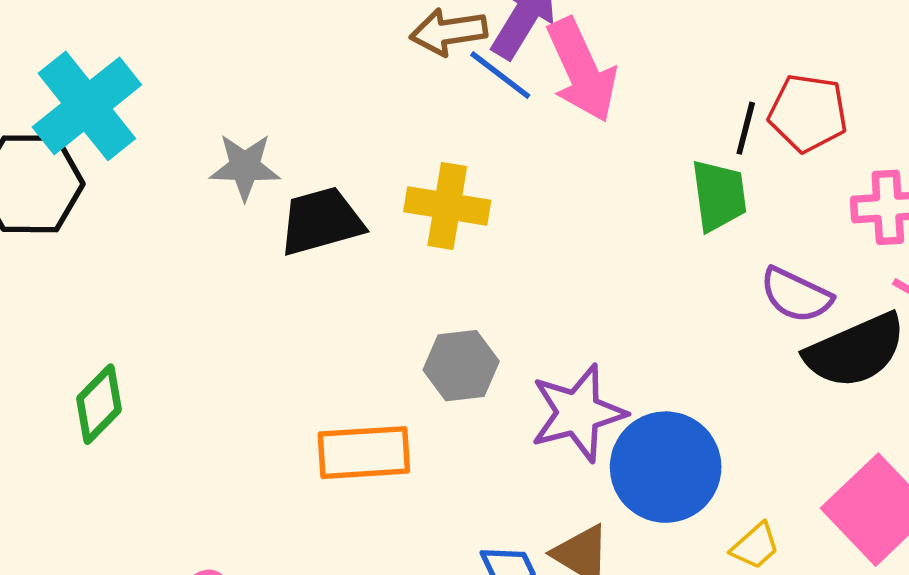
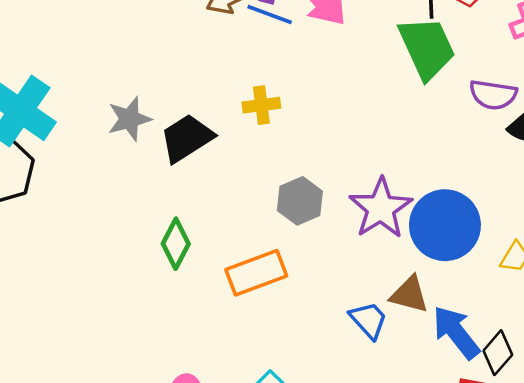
green trapezoid: (719, 195) -> (427, 48), size x1.4
yellow cross: (447, 206) -> (261, 105), size x0.7
green diamond: (99, 404) -> (176, 244), moved

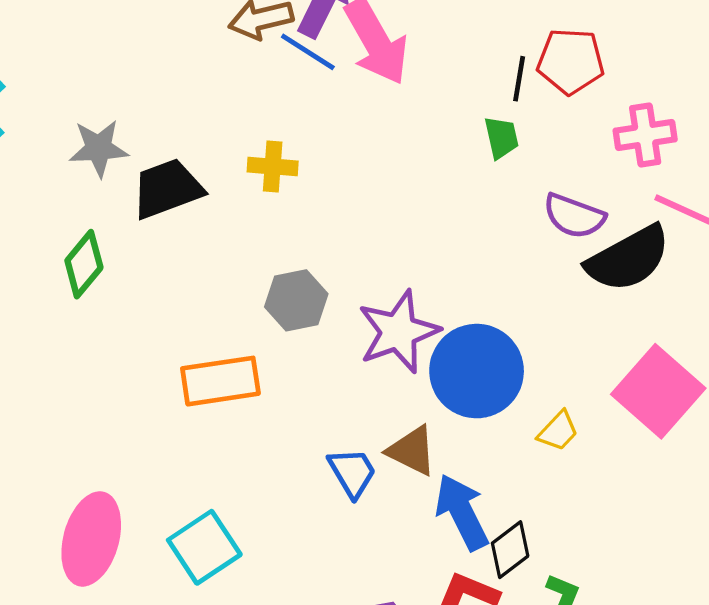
green trapezoid: (427, 48) -> (501, 138), size x0.5
green diamond: (176, 244) -> (84, 264), moved

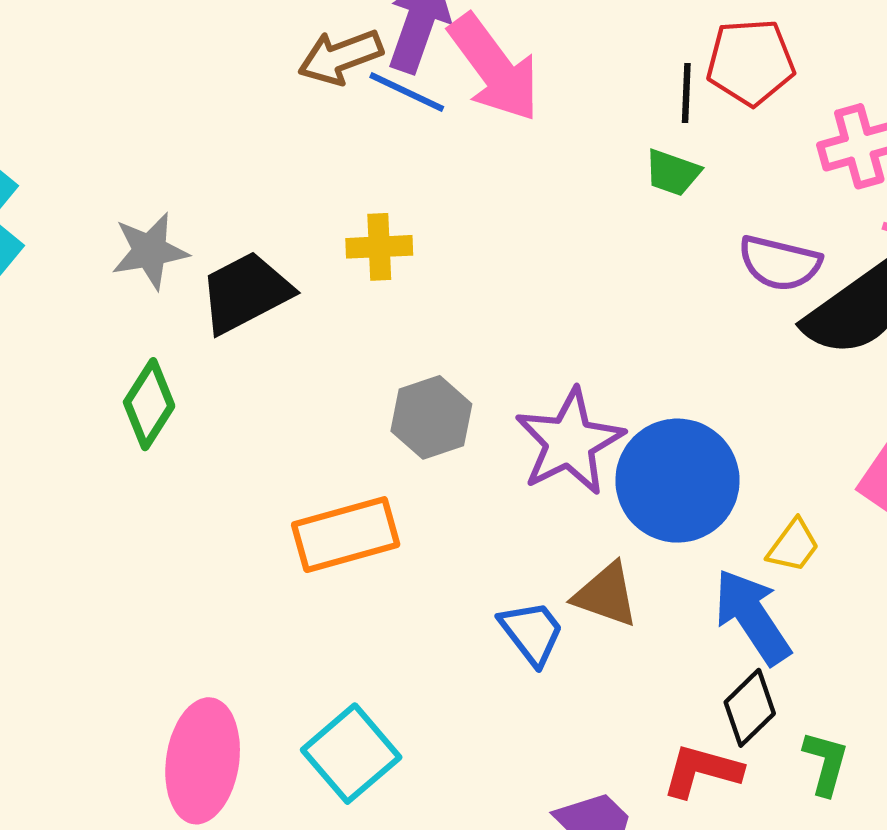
green trapezoid: (501, 138) -> (673, 173), turned 129
blue arrow: (462, 512) -> (752, 617), moved

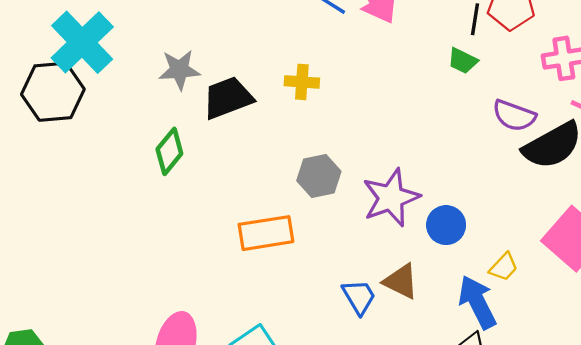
blue circle: (677, 481) -> (446, 225), size x0.6

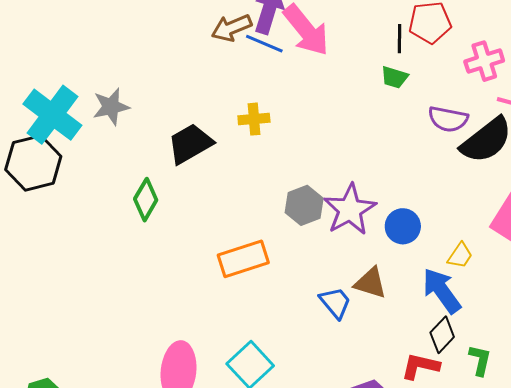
gray star: (179, 70) -> (111, 107), moved
gray hexagon: (319, 176) -> (304, 205), moved

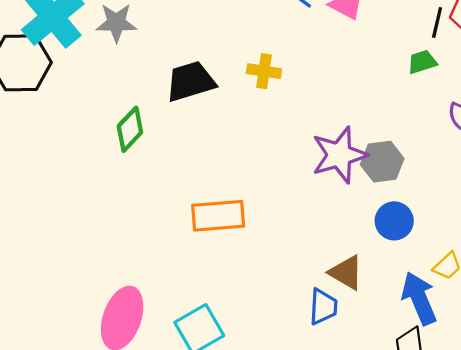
green trapezoid: (394, 77) -> (422, 62), turned 132
gray hexagon: (304, 205) -> (382, 162), moved
purple star: (350, 210) -> (339, 155), moved
blue trapezoid: (335, 303) -> (323, 307), moved, turned 30

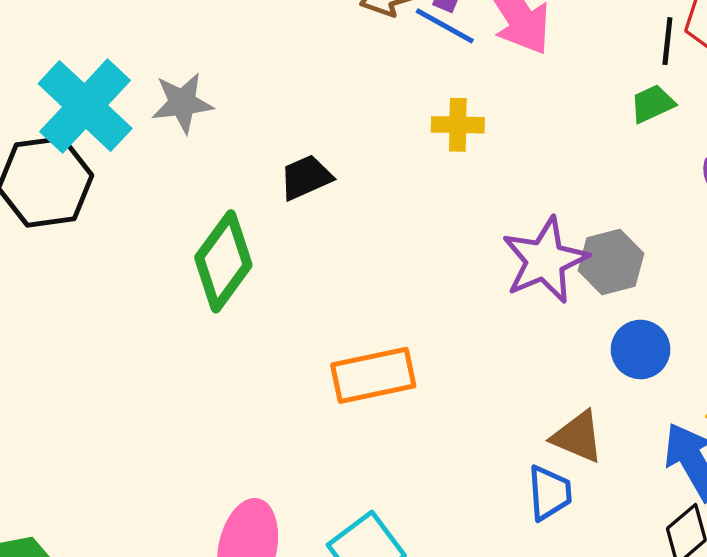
yellow cross: (264, 71) -> (458, 125), moved
black trapezoid: (191, 81) -> (306, 177), size x0.7
green diamond: (130, 129) -> (223, 261), size x1.4

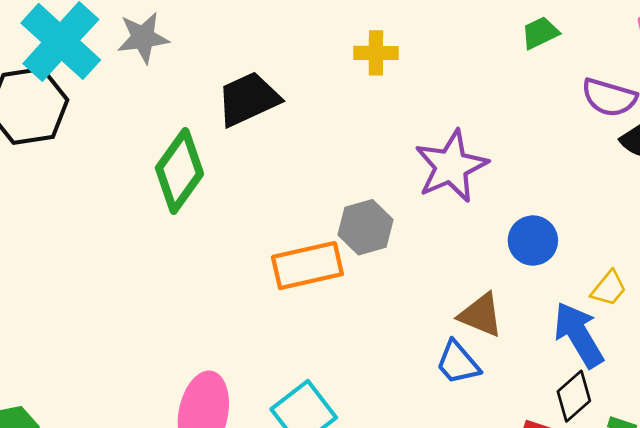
black trapezoid: (306, 177) -> (248, 99), size x1.4
gray hexagon: (611, 262) -> (366, 227), moved
blue trapezoid: (550, 493) -> (458, 363), turned 144

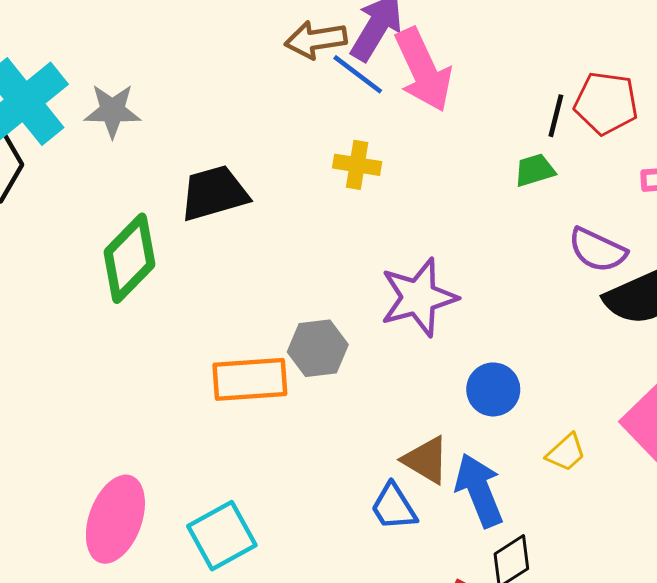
blue arrow: (579, 335) -> (479, 490), moved

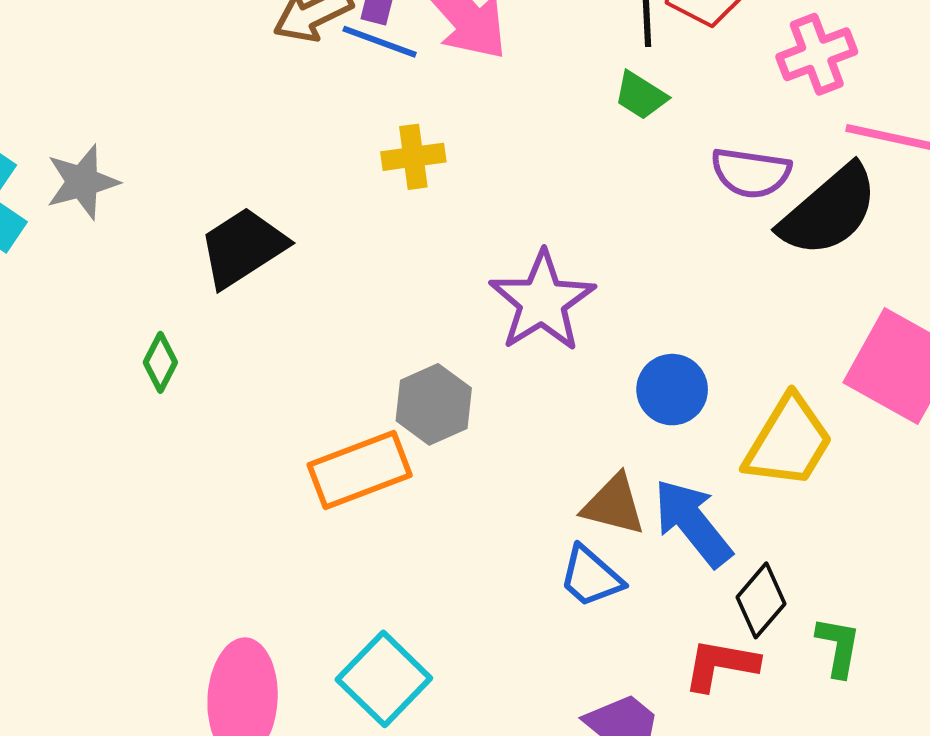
green trapezoid: (535, 170) -> (641, 96), turned -114
green diamond: (129, 258) -> (160, 362), size x0.5
yellow trapezoid: (566, 453) -> (789, 442), size x1.8

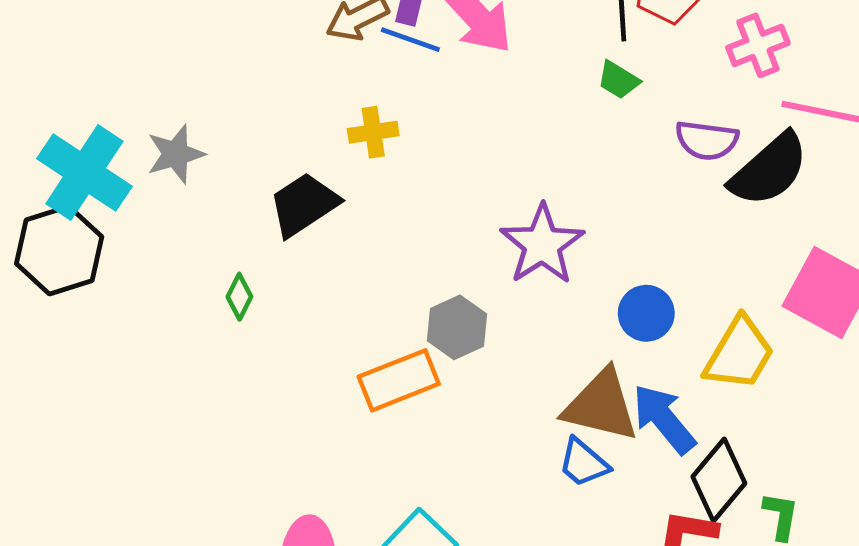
yellow cross: (413, 157) -> (373, 132), moved
brown triangle: (614, 505) -> (601, 406), size x1.5
black diamond: (761, 600) -> (719, 480), size x1.4

